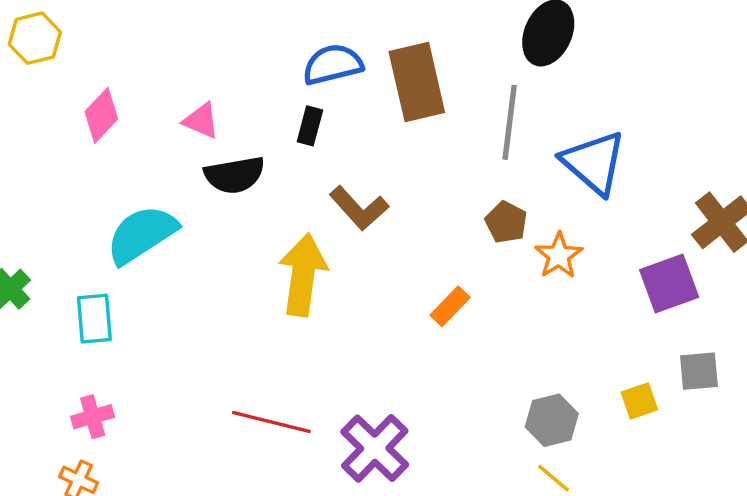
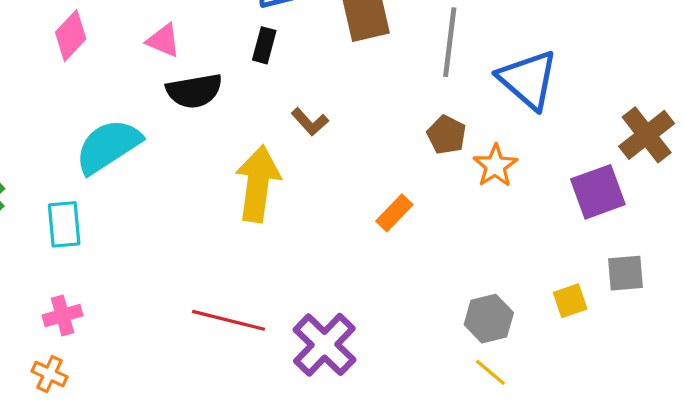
brown L-shape: (359, 208) -> (310, 122), size x0.7

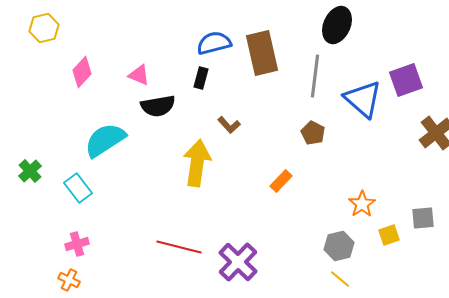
orange star: (495, 166) -> (362, 204), moved
purple square: (598, 192) -> (406, 80), moved
cyan rectangle: (64, 224) -> (78, 188), turned -32

